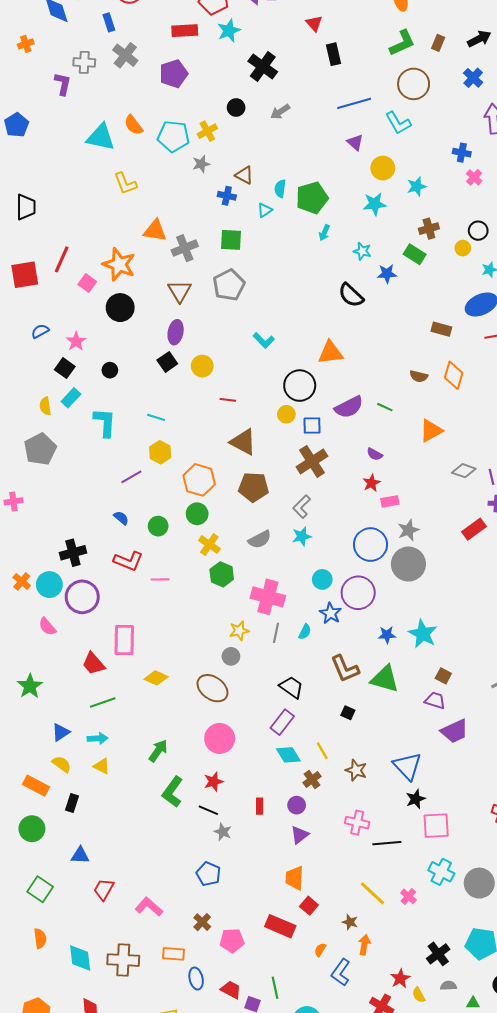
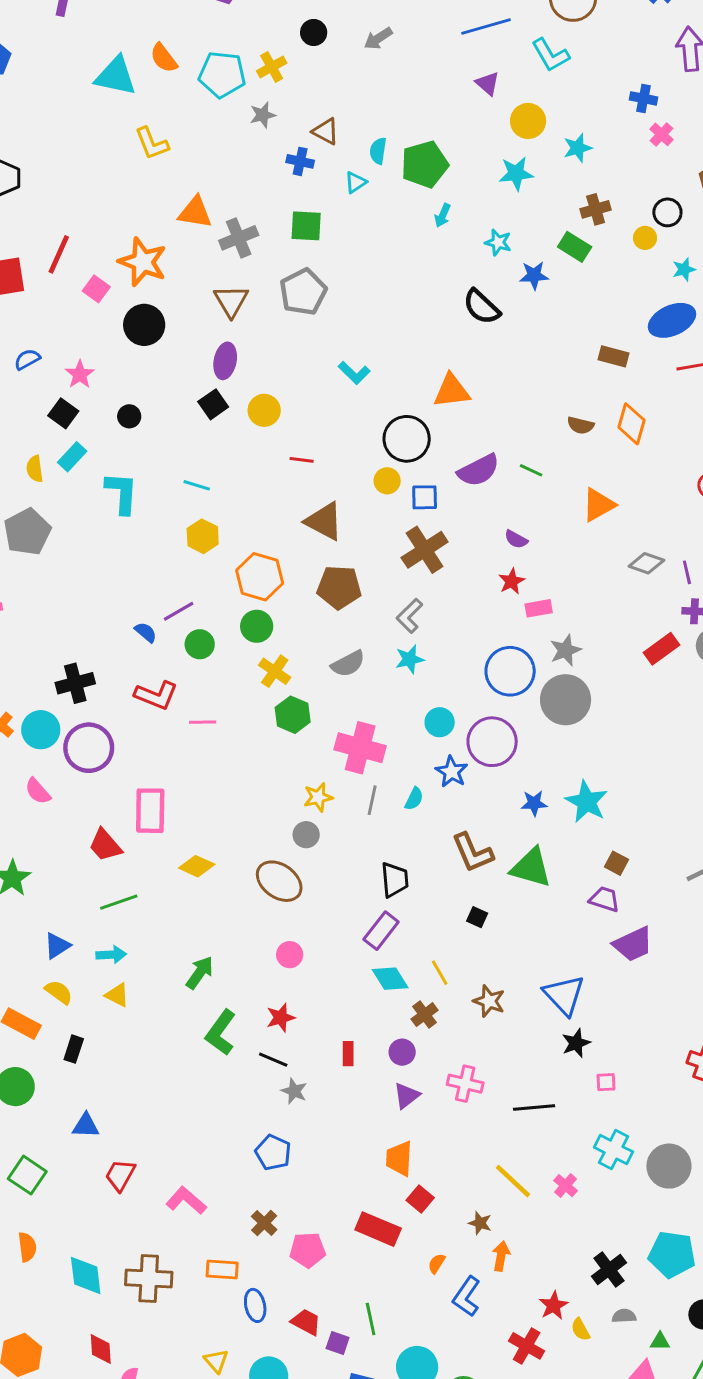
purple line: (131, 477) -> (179, 611), moved
black trapezoid: (291, 687) -> (395, 880), turned 50
pink circle: (220, 738) -> (290, 955), size x0.6
pink cross: (357, 823) -> (465, 1084), moved
pink square: (436, 826) -> (606, 1082), size x0.5

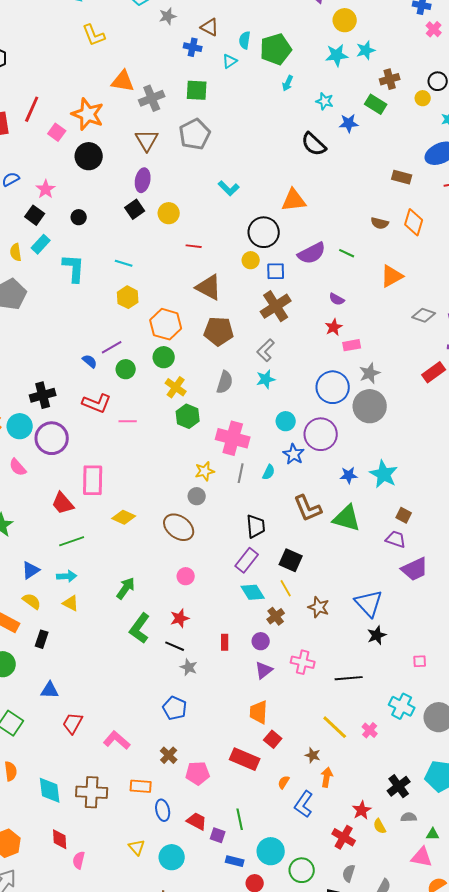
cyan star: (578, 148) -> (366, 50), moved
gray semicircle: (348, 664) -> (225, 382), turned -45
black square: (477, 917) -> (291, 560), moved, size x1.6
pink square: (606, 1082) -> (420, 661), moved

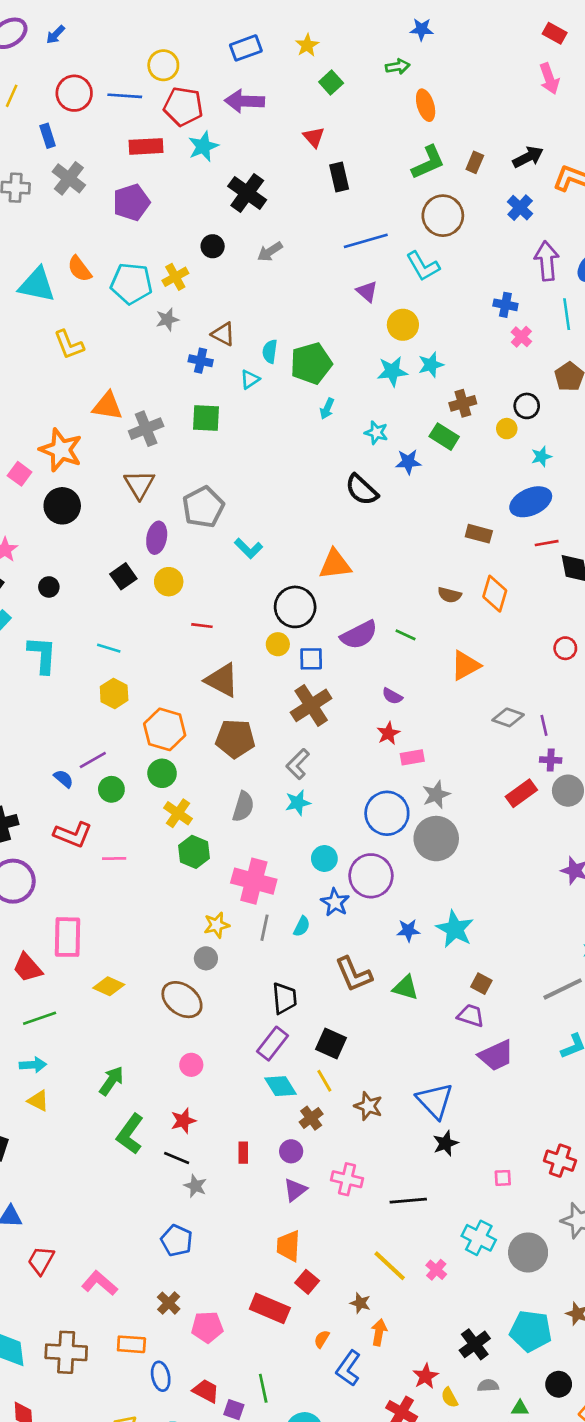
gray pentagon: (195, 134) -> (203, 507), moved
purple ellipse: (143, 180) -> (157, 538), moved
green triangle: (347, 518) -> (406, 988), size x0.7

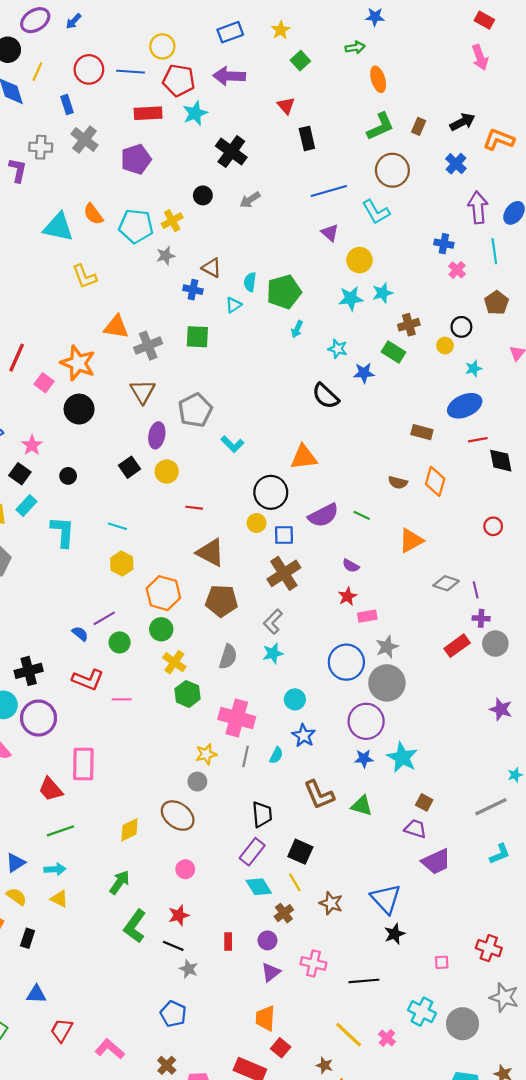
purple circle: (371, 876) -> (366, 721), moved
yellow diamond: (109, 986) -> (129, 830), moved, turned -50

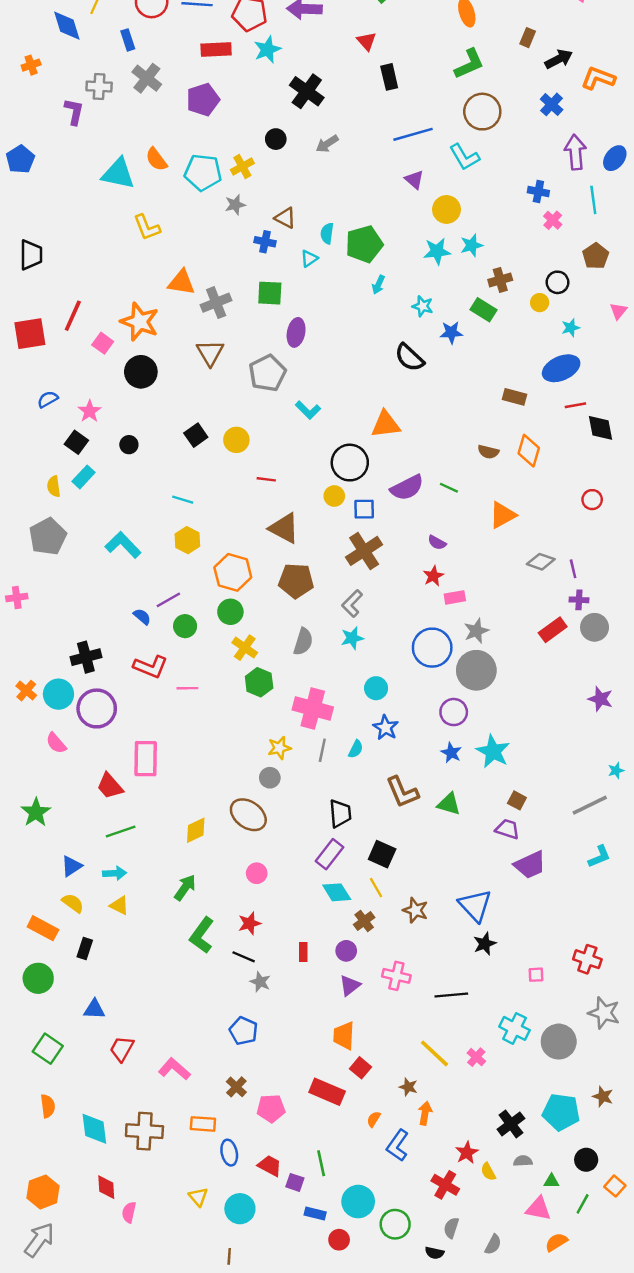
brown rectangle: (419, 126) -> (528, 38), moved
purple ellipse: (157, 435) -> (296, 332), moved
cyan L-shape: (63, 532) -> (123, 545), moved, turned -48
purple circle: (366, 721) -> (454, 712), size x0.7
blue star: (364, 759) -> (451, 753), turned 30

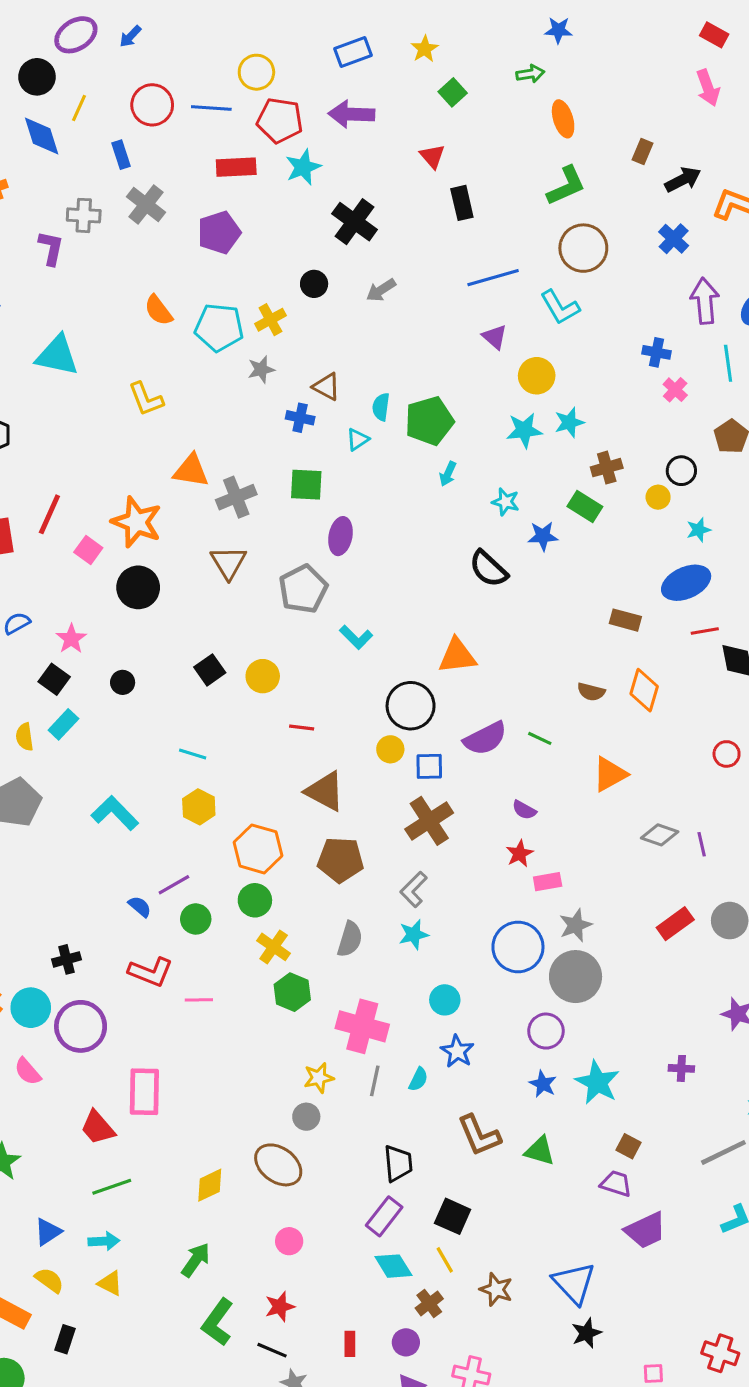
cyan triangle: (118, 174) -> (57, 355), moved
purple cross: (579, 600) -> (681, 1068), moved
black cross: (86, 657) -> (67, 959), size x0.7

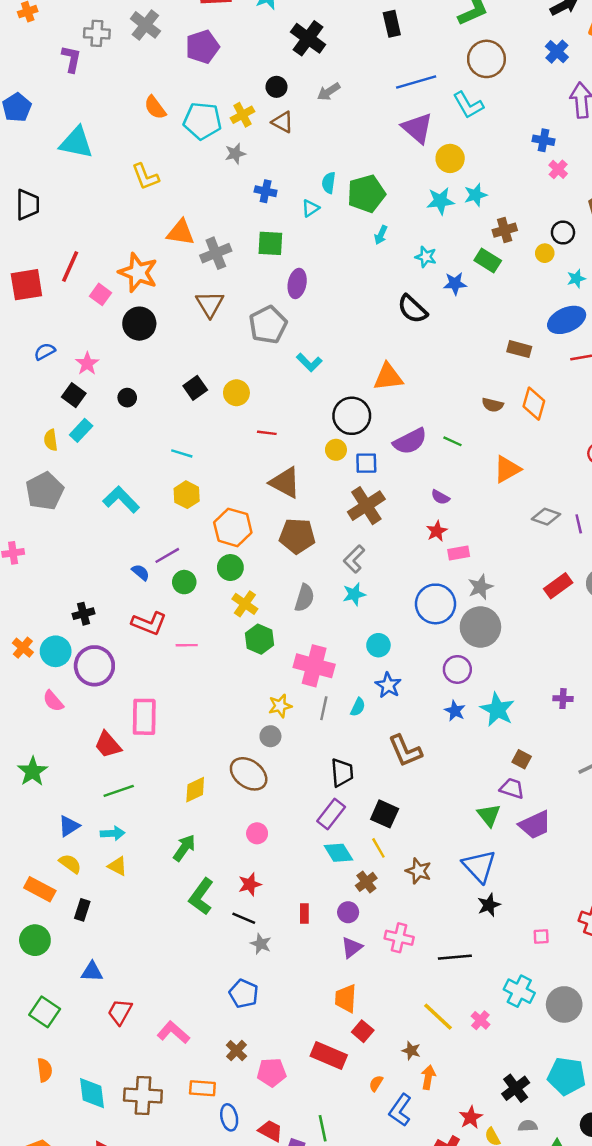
purple triangle: (495, 337) -> (417, 128), size x1.6
brown triangle: (326, 387) -> (283, 122), moved
green triangle: (540, 1151) -> (489, 815), moved, turned 35

